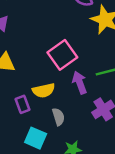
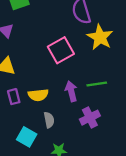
pink square: (62, 55) -> (61, 50), moved
purple rectangle: (22, 104) -> (14, 97), moved

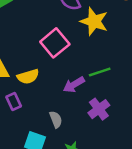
purple arrow: (71, 91) -> (74, 85), turned -96
yellow semicircle: (38, 95) -> (28, 77), moved

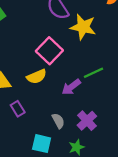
yellow semicircle: (28, 77) -> (37, 76), moved
purple cross: (99, 109) -> (87, 121), moved

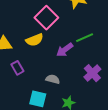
gray semicircle: (58, 121) -> (53, 79), turned -48
purple cross: (87, 121) -> (92, 73), moved

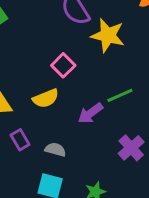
pink square: (46, 18) -> (63, 65), size x0.7
gray semicircle: (53, 79) -> (55, 150), moved

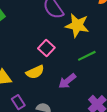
green line: (120, 95) -> (87, 56), moved

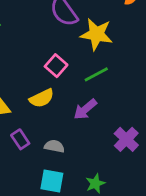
green line: (87, 56) -> (96, 74), moved

